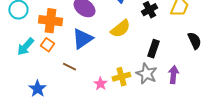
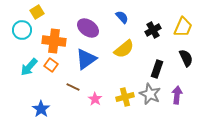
black semicircle: (194, 41) -> (186, 58), moved
pink star: (100, 84) -> (95, 99), moved

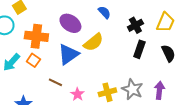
yellow semicircle: (124, 49) -> (93, 42), moved
black rectangle: (157, 69) -> (139, 49), moved

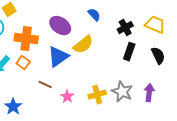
yellow trapezoid: (165, 22) -> (155, 25), turned -90

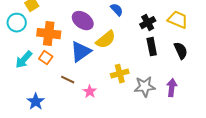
black rectangle: (129, 52) -> (152, 47), turned -30
gray star: (122, 92) -> (145, 87), turned -30
yellow cross: (97, 95) -> (120, 74), moved

